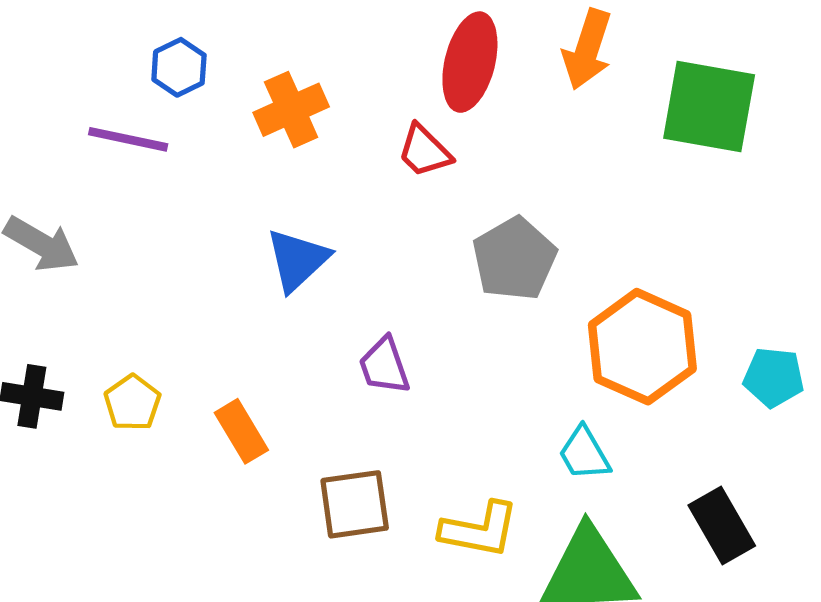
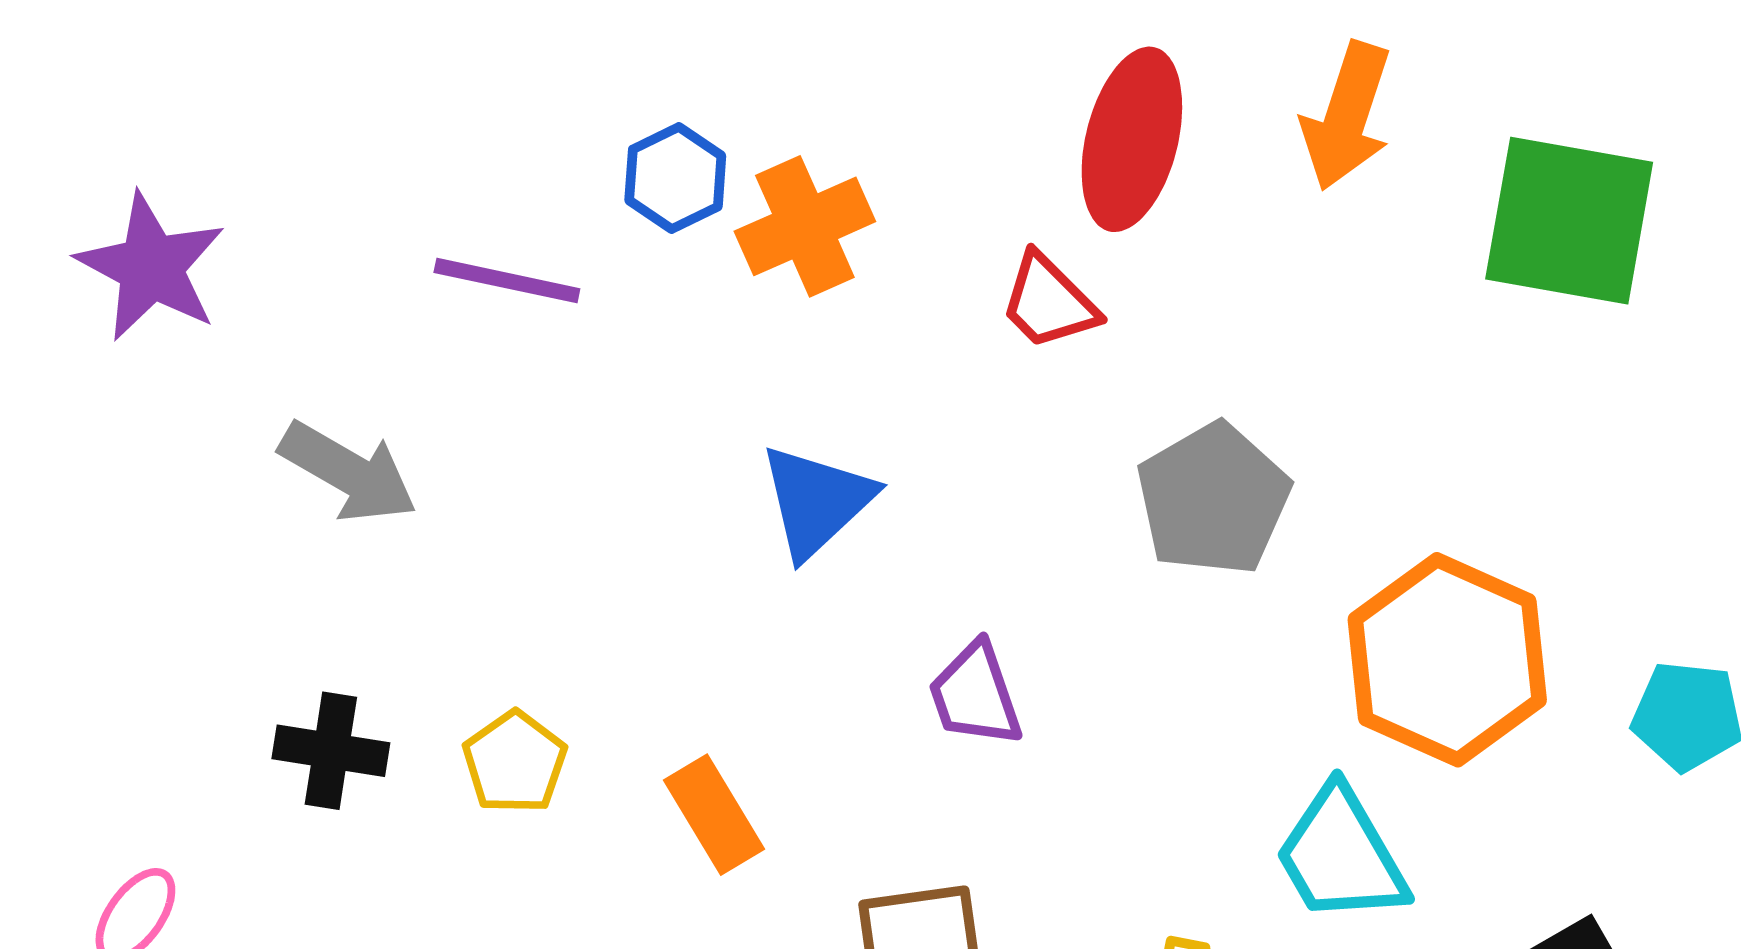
blue hexagon: (179, 67) -> (675, 178), moved
cyan trapezoid: (584, 454) -> (1341, 855), size x1.4

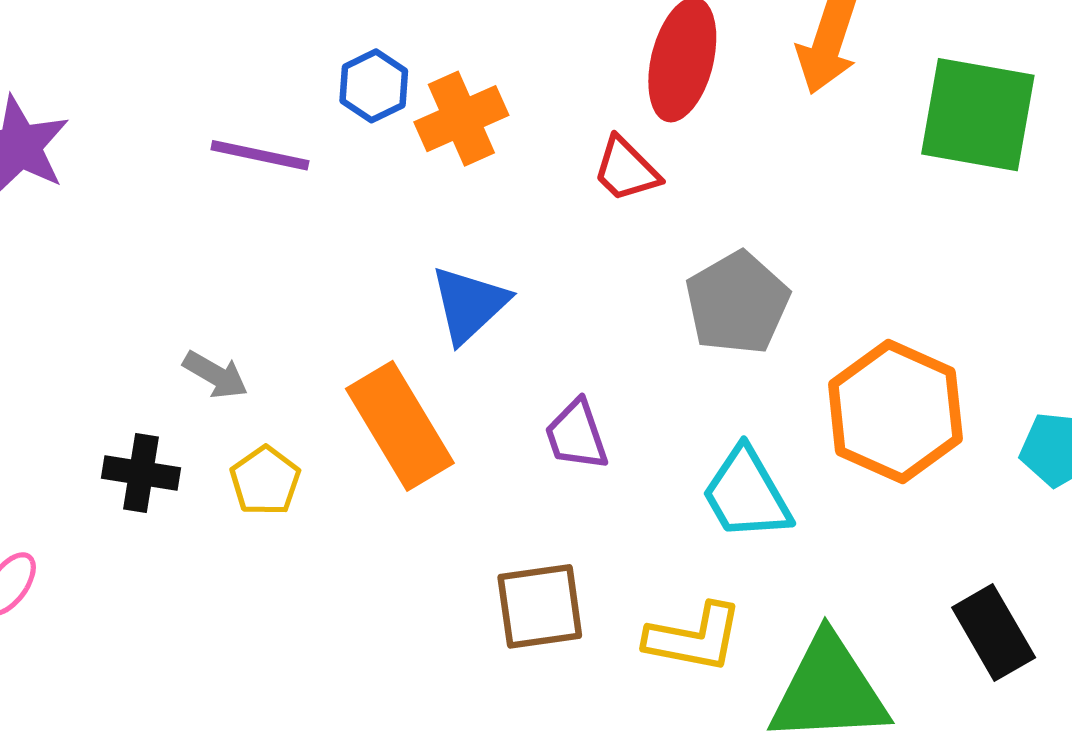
gray arrow: (348, 472) -> (216, 375), moved, size x0.7
orange rectangle: (714, 815) -> (400, 426), moved, size x1.6
cyan trapezoid: (1341, 855) -> (746, 494), moved

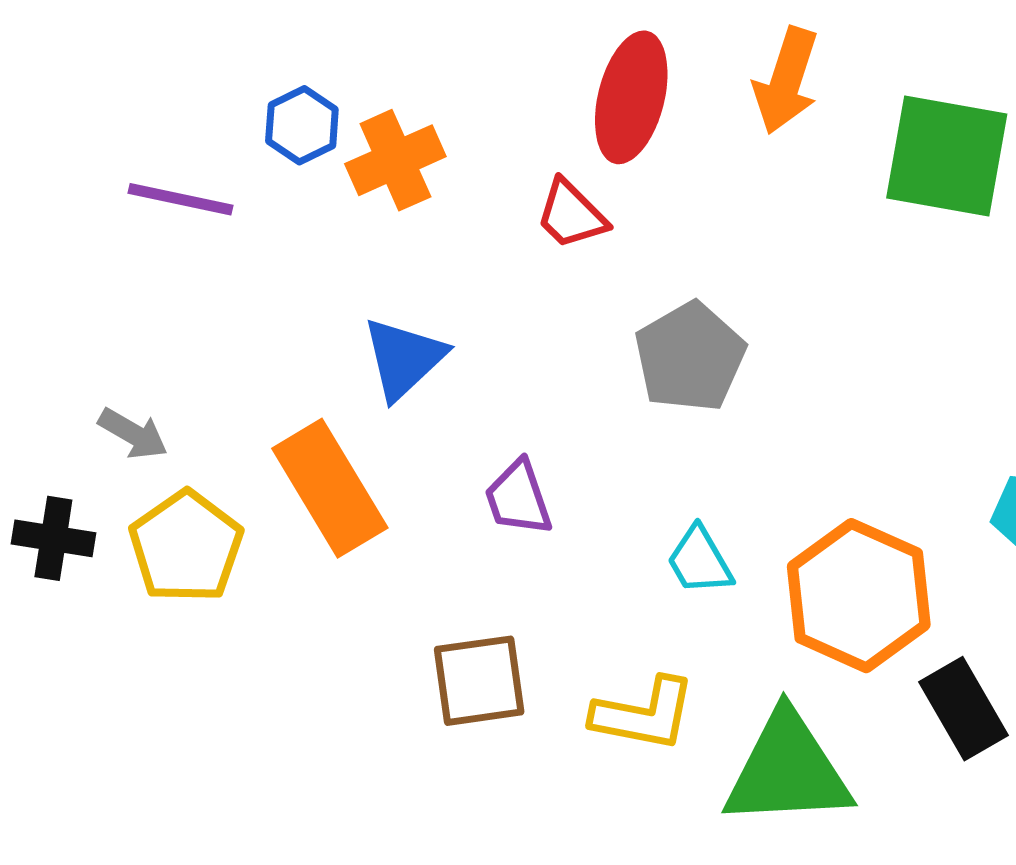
orange hexagon: (895, 412) -> (859, 596), moved
yellow pentagon: (265, 481) -> (186, 547), size x1.5
cyan trapezoid: (746, 494) -> (700, 561), size x0.7

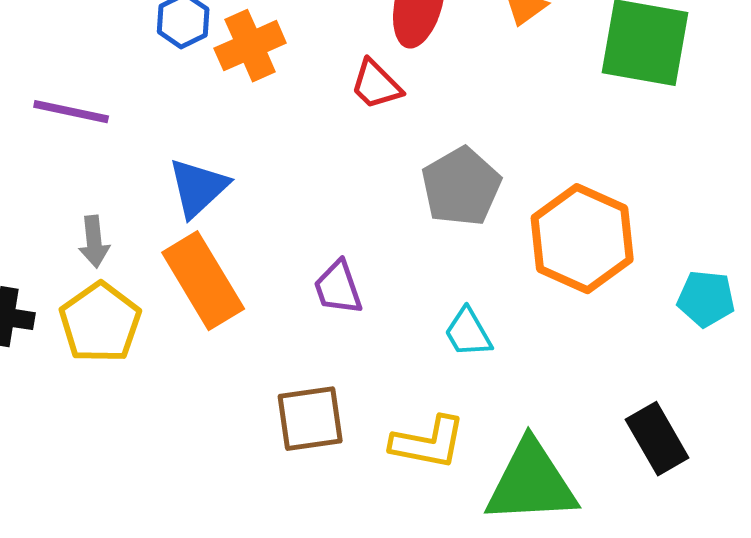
purple line: (180, 199) -> (71, 112), moved
blue triangle: (404, 358) -> (198, 188), moved
gray arrow: (133, 434) -> (94, 242), moved, turned 54
orange hexagon: (859, 596) -> (582, 239), moved

